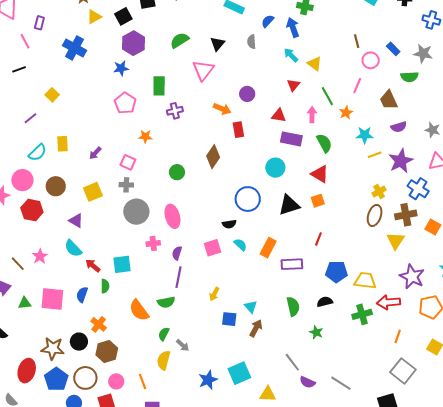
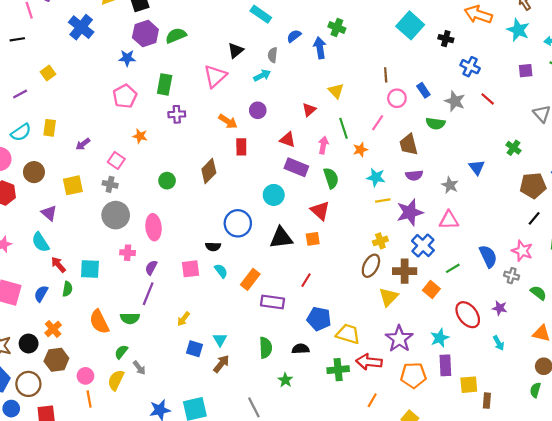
green semicircle: (180, 40) -> (176, 36), moved
cyan arrow: (291, 55) -> (262, 75), moved, turned 98
pink circle: (116, 381) -> (85, 376), moved

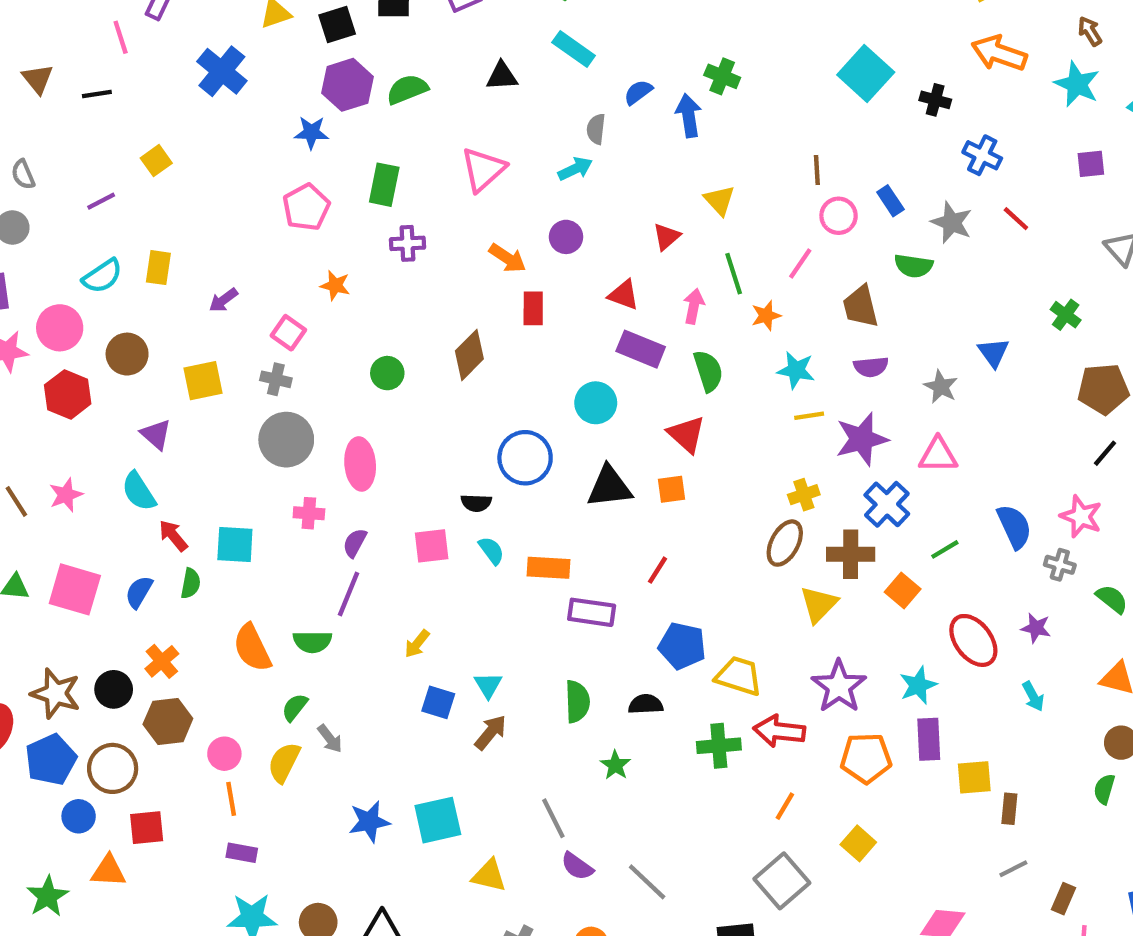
black triangle: (236, 51) -> (502, 76), moved, turned 35
orange rectangle: (250, 279) -> (548, 568), turned 55

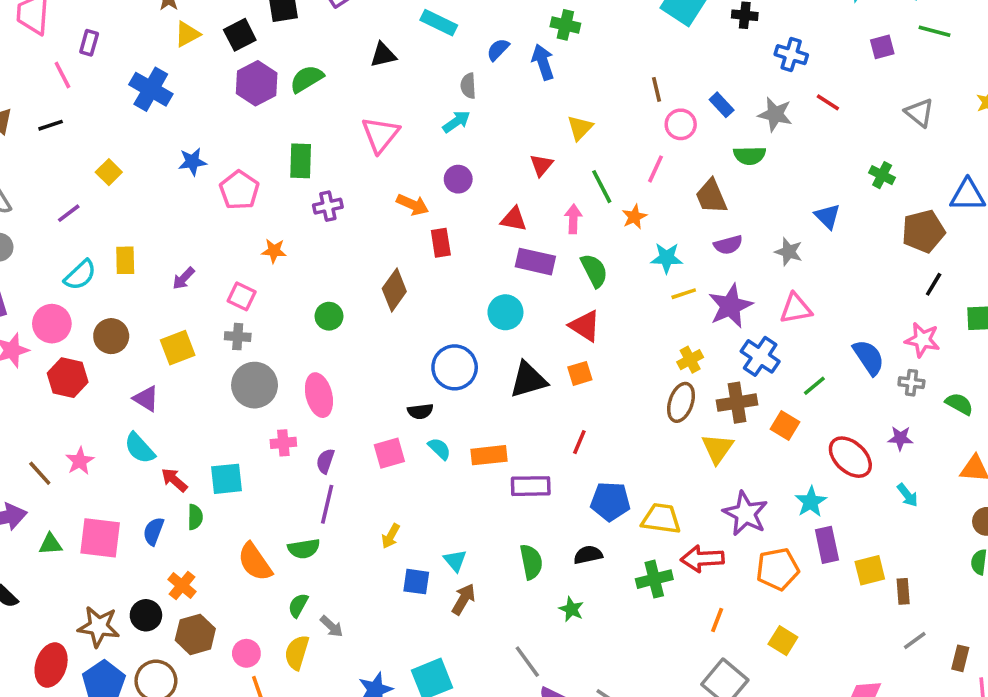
blue star: (311, 133) -> (192, 162), moved
yellow triangle: (719, 200) -> (580, 128), turned 36

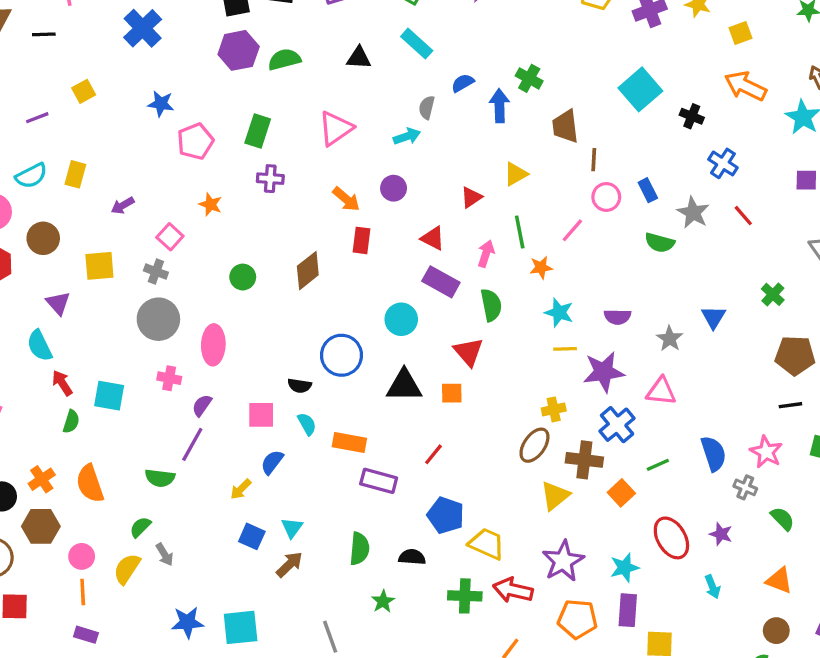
brown trapezoid: (711, 196) -> (565, 126), moved
black line: (934, 284) -> (790, 405), turned 35
blue semicircle: (154, 531) -> (272, 462), moved
orange semicircle: (255, 562) -> (90, 484), moved

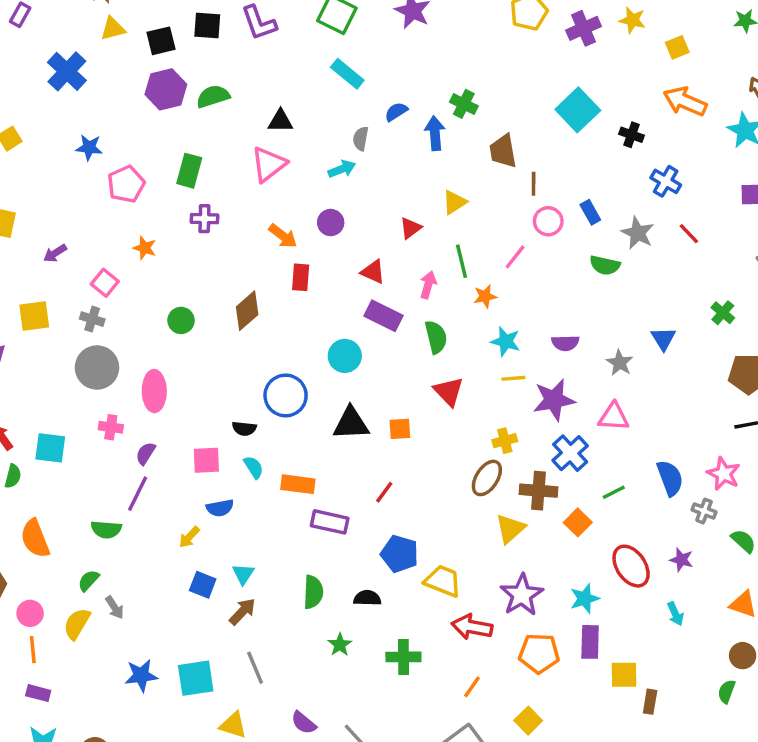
black triangle: (359, 58) -> (280, 121), moved
red triangle: (468, 352) -> (449, 392), moved
blue semicircle: (272, 462) -> (220, 508), turned -135
green cross: (465, 596) -> (403, 657), moved
gray line: (330, 637) -> (255, 668), moved

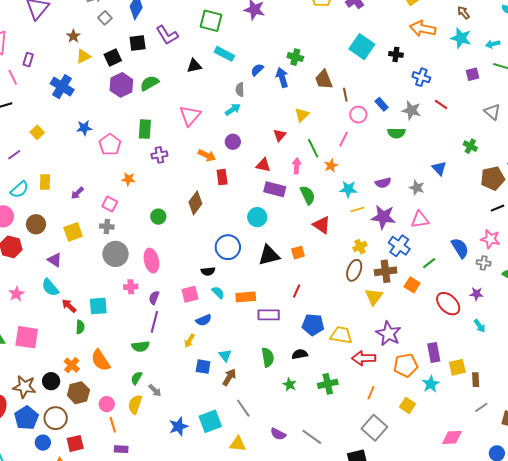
black triangle: (280, 121) -> (194, 66), moved
purple star: (554, 400) -> (383, 217), turned 30
cyan star: (585, 599) -> (431, 384), moved

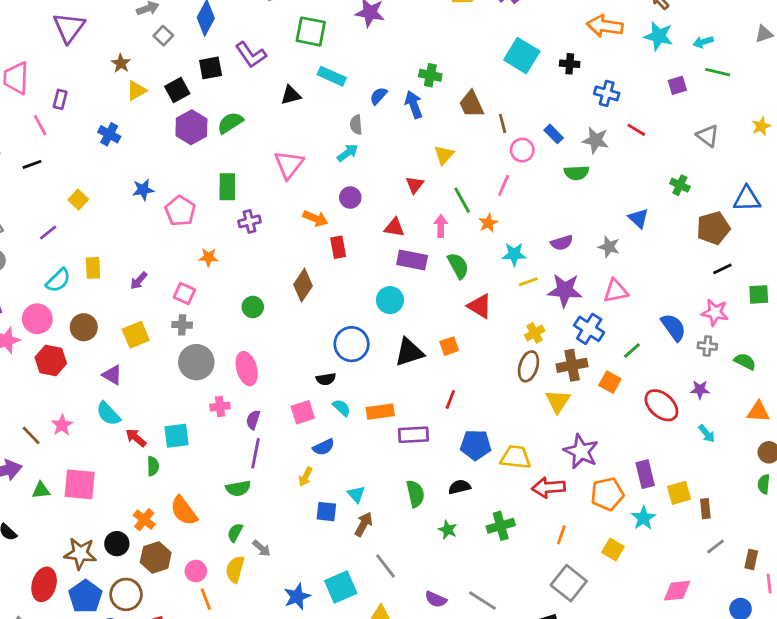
blue cross: (62, 87) -> (109, 134), size x0.7

